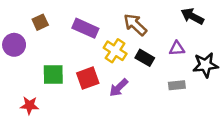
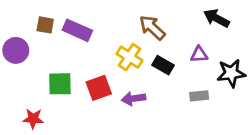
brown square: (40, 22) -> (45, 25), turned 35
purple rectangle: (85, 28) -> (77, 30), moved
purple arrow: (119, 88) -> (134, 99), turned 36

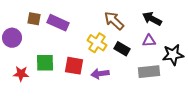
black arrow: (216, 18) -> (152, 19), moved
red square: (99, 88) -> (74, 66), turned 30
gray rectangle: (199, 96) -> (149, 72), size x1.5
red star: (33, 119) -> (21, 74), moved

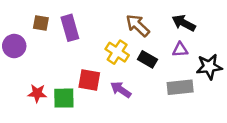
purple rectangle: (58, 23) -> (70, 28), turned 50
green square: (45, 63) -> (64, 98), moved
red star: (21, 74) -> (37, 93), moved
purple arrow: (100, 74) -> (121, 90), turned 42

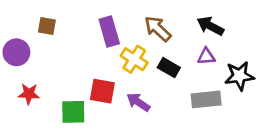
purple rectangle: (70, 28) -> (109, 32), moved
red star: (37, 93) -> (29, 94), moved

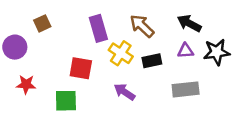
brown square: (47, 26) -> (42, 23), turned -35
black rectangle: (169, 68) -> (152, 61), turned -42
black star: (239, 76) -> (217, 52), moved
red square: (102, 91) -> (81, 68), moved

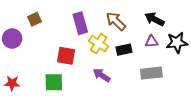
red star: (26, 84) -> (12, 83), moved

